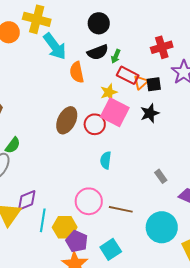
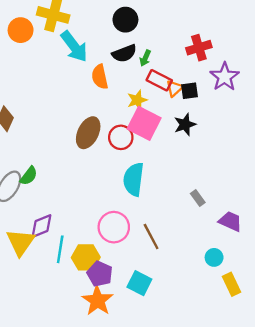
green semicircle: (13, 145) -> (29, 176), moved
cyan semicircle: (106, 160) -> (134, 179), size x1.6
brown line: (121, 209) -> (151, 236), turned 50
cyan circle: (162, 227) -> (214, 257), moved, size x0.5
cyan square: (111, 249) -> (139, 283), turned -30

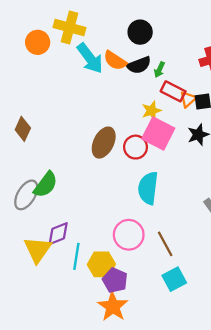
orange semicircle: (100, 77) -> (115, 61), moved, turned -45
green semicircle: (29, 176) -> (46, 185), size x1.4
cyan square: (139, 283) -> (174, 279), moved, turned 35

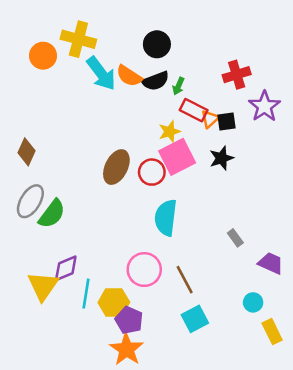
pink square: (158, 133) -> (177, 157), turned 36
gray ellipse: (26, 195) -> (30, 201), moved

